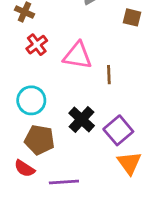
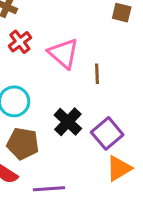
pink triangle: (78, 56) -> (64, 53), turned 32
orange triangle: (129, 163) -> (119, 168), turned 35

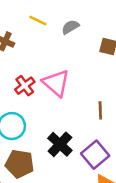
red cross: (20, 42) -> (25, 86), moved
brown line: (97, 74) -> (100, 110), moved

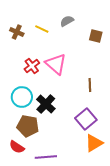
yellow line: (38, 20) -> (42, 29), moved
black cross: (60, 144) -> (46, 104), moved

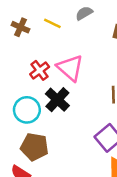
black cross: (46, 104) -> (57, 100), moved

